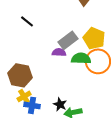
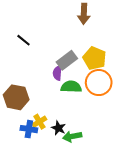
purple semicircle: (59, 52) -> (57, 73), turned -88
green semicircle: (81, 58) -> (71, 87), moved
yellow cross: (24, 96) -> (39, 122), moved

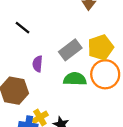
yellow pentagon: (94, 58) -> (101, 47), turned 30
purple semicircle: (57, 73) -> (38, 64), moved

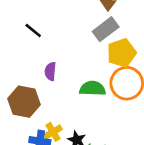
gray rectangle: (70, 50) -> (106, 29), moved

